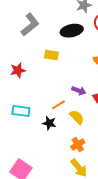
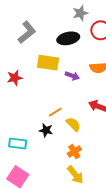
yellow rectangle: (51, 55) -> (48, 63), size x1.5
purple arrow: (79, 91) -> (72, 76), moved
cyan rectangle: (21, 111) -> (18, 143), moved

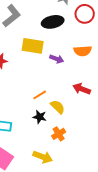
black star: (46, 130) -> (40, 117), moved
yellow arrow: (75, 175) -> (43, 157), moved, turned -30

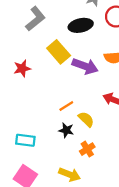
yellow rectangle: (33, 46) -> (59, 52), turned 40
purple arrow: (57, 59) -> (85, 66), size x1.6

